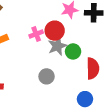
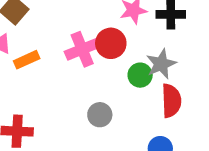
pink cross: (36, 34) -> (82, 49), size x1.5
gray star: (57, 46) -> (161, 64), moved

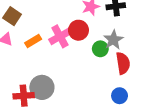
orange rectangle: (27, 60) -> (33, 41), moved
gray circle: (100, 115) -> (42, 87), moved, size x1.5

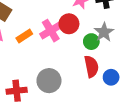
red semicircle: (123, 63) -> (91, 67), moved
gray circle: (42, 87) -> (49, 81), moved
blue circle: (120, 96) -> (111, 77), moved

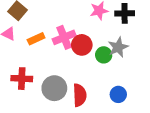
red circle: (69, 24) -> (82, 45), moved
red semicircle: (91, 67) -> (80, 95), moved
red cross: (17, 91) -> (22, 79), moved

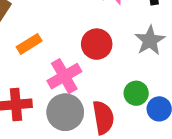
pink cross: (64, 37) -> (64, 76), moved
green circle: (104, 55) -> (136, 93), moved

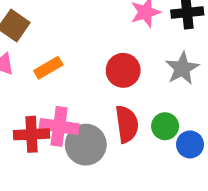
pink cross: (64, 76) -> (59, 126), moved, turned 36
red semicircle: (103, 117) -> (127, 124), moved

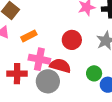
red semicircle: (127, 124) -> (60, 66), moved, turned -70
pink cross: (59, 126) -> (39, 59), moved

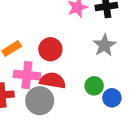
red circle: (72, 40) -> (50, 49), moved

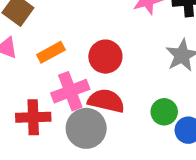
pink cross: (27, 75) -> (70, 91), turned -30

